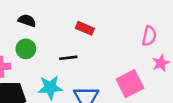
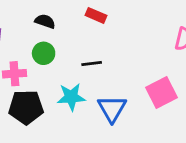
red rectangle: (85, 28) -> (96, 15), moved

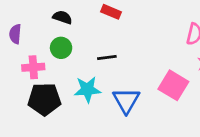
pink square: (161, 93) -> (173, 85), turned -32

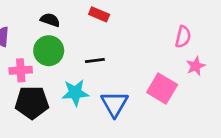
green circle: (61, 48) -> (49, 51), size x1.4

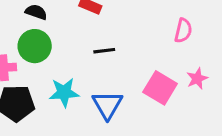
black line: (95, 60) -> (104, 51), moved
pink star: (196, 66) -> (197, 79), moved

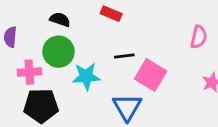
pink square: (160, 88) -> (151, 75), moved
cyan star: (64, 92) -> (86, 76), moved

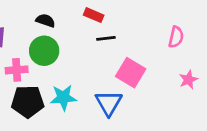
black line: (124, 56) -> (106, 38), moved
cyan star: (86, 76) -> (63, 97), moved

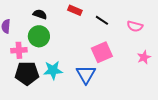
pink semicircle: (176, 37) -> (135, 26), turned 91
black line: (106, 38) -> (102, 20), moved, turned 40
pink square: (131, 73) -> (102, 52), turned 35

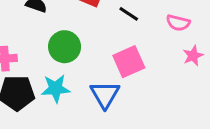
green circle: (39, 36) -> (65, 47), moved
pink star: (144, 57) -> (193, 56), moved

